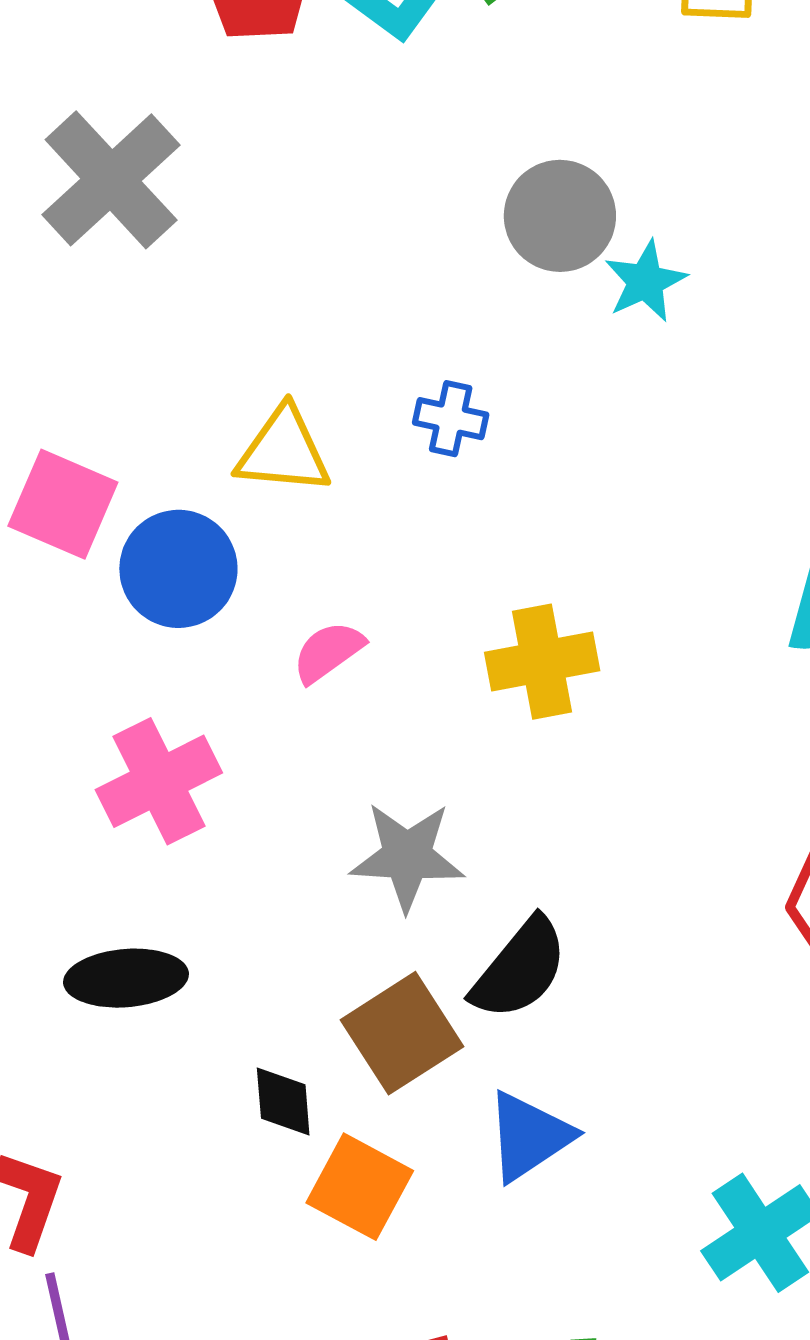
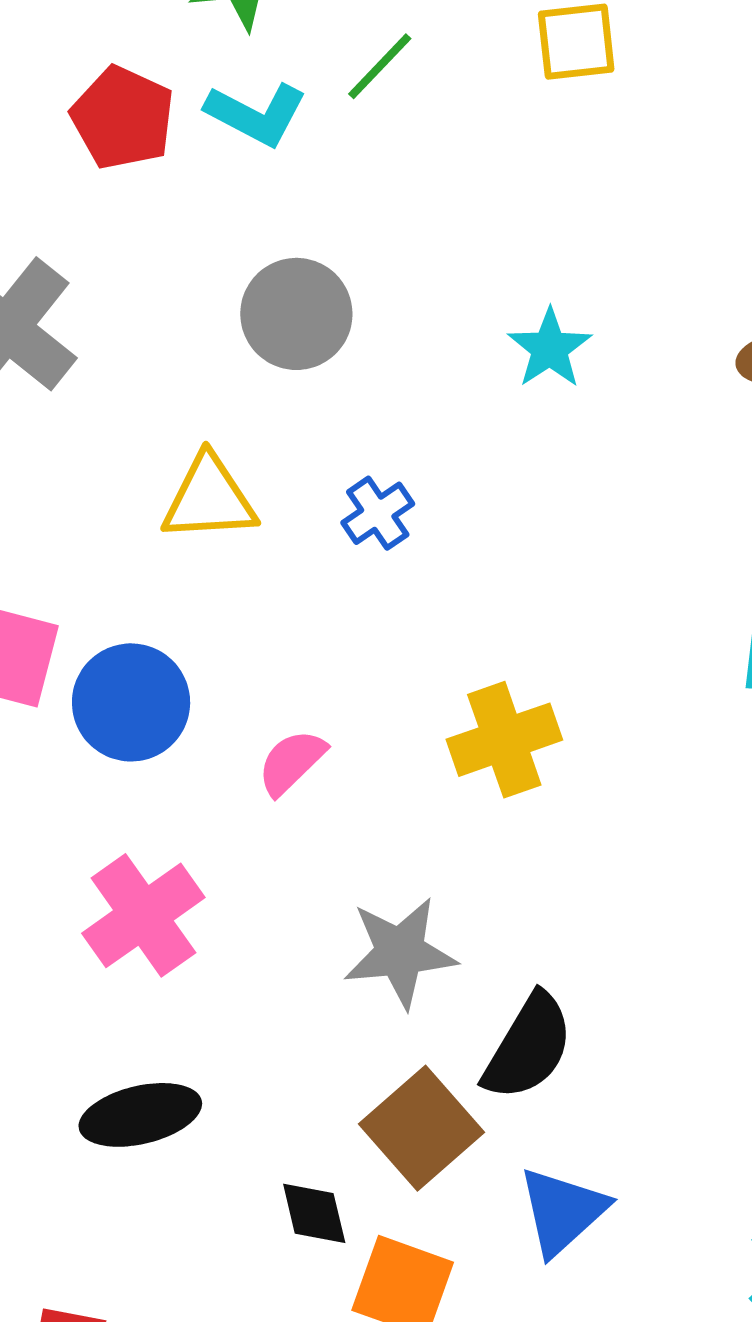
gray circle: (560, 216) -> (296, 314), moved
blue cross: (451, 419) -> (378, 513), turned -38
yellow triangle: (283, 451) -> (209, 499), moved

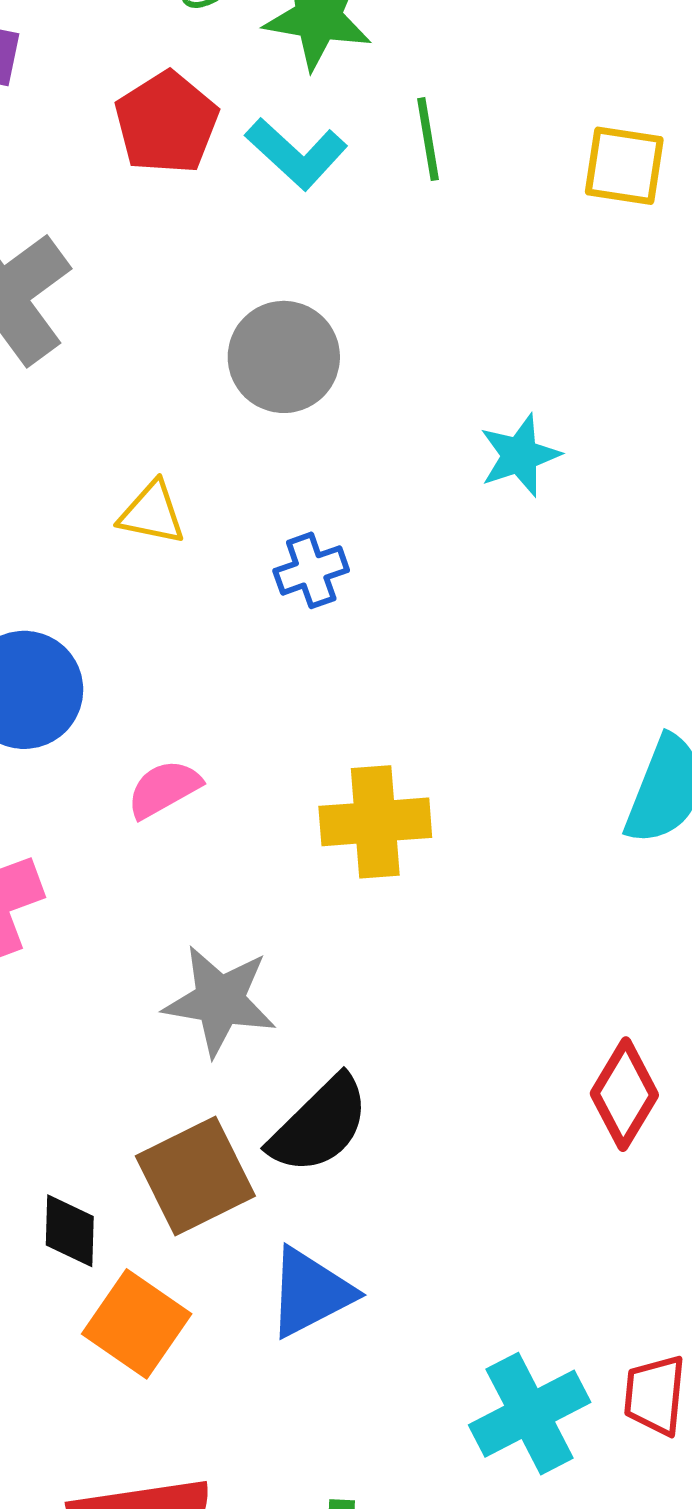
green line: (380, 66) -> (428, 139), turned -68
yellow triangle: (209, 499) -> (152, 513), size x0.7

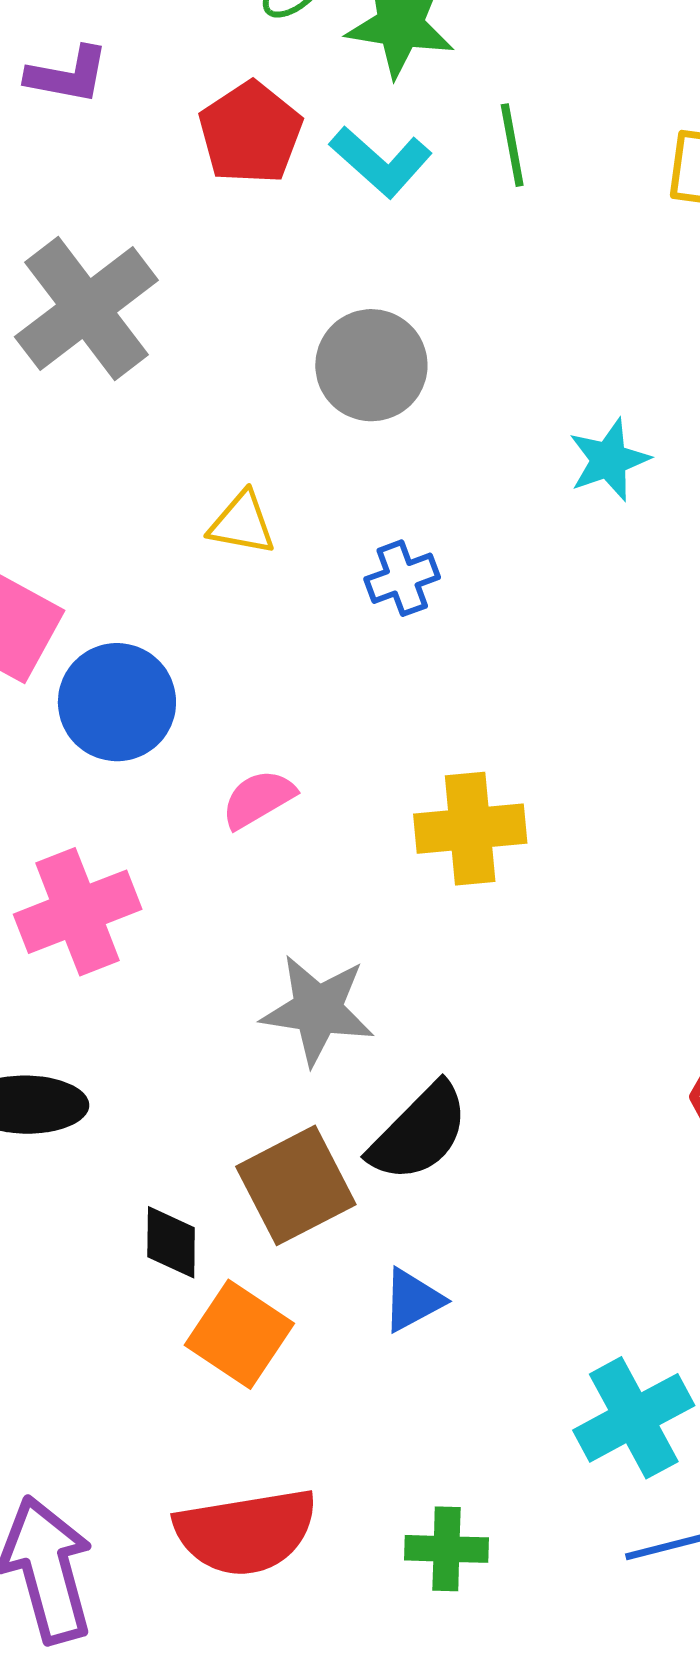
blue triangle: (310, 1292) -> (413, 1300), size x0.7

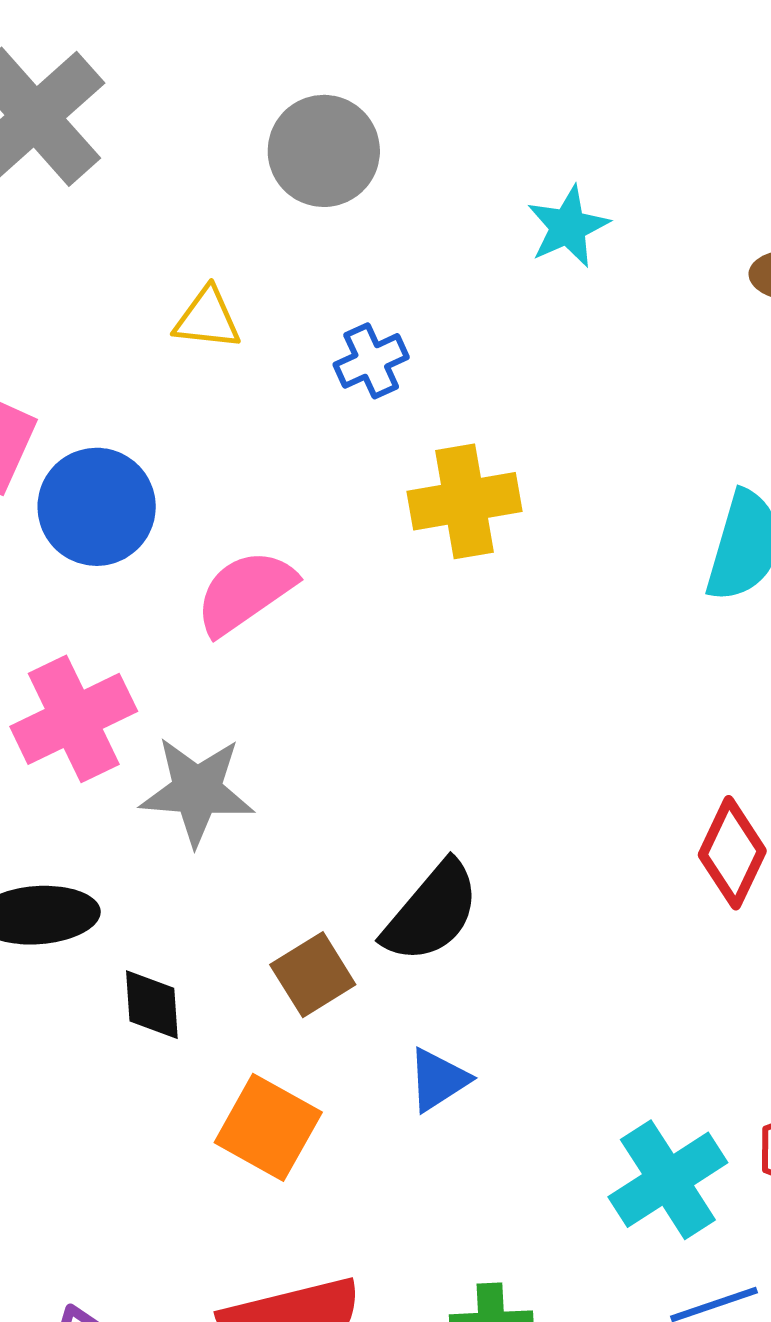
pink semicircle: (258, 799) -> (245, 592), size x1.4
yellow cross: (470, 829) -> (464, 501), moved
gray star: (318, 1010) -> (197, 791), moved
brown square: (296, 1185) -> (313, 975), size x0.7
black diamond: (171, 1242) -> (152, 1005), moved

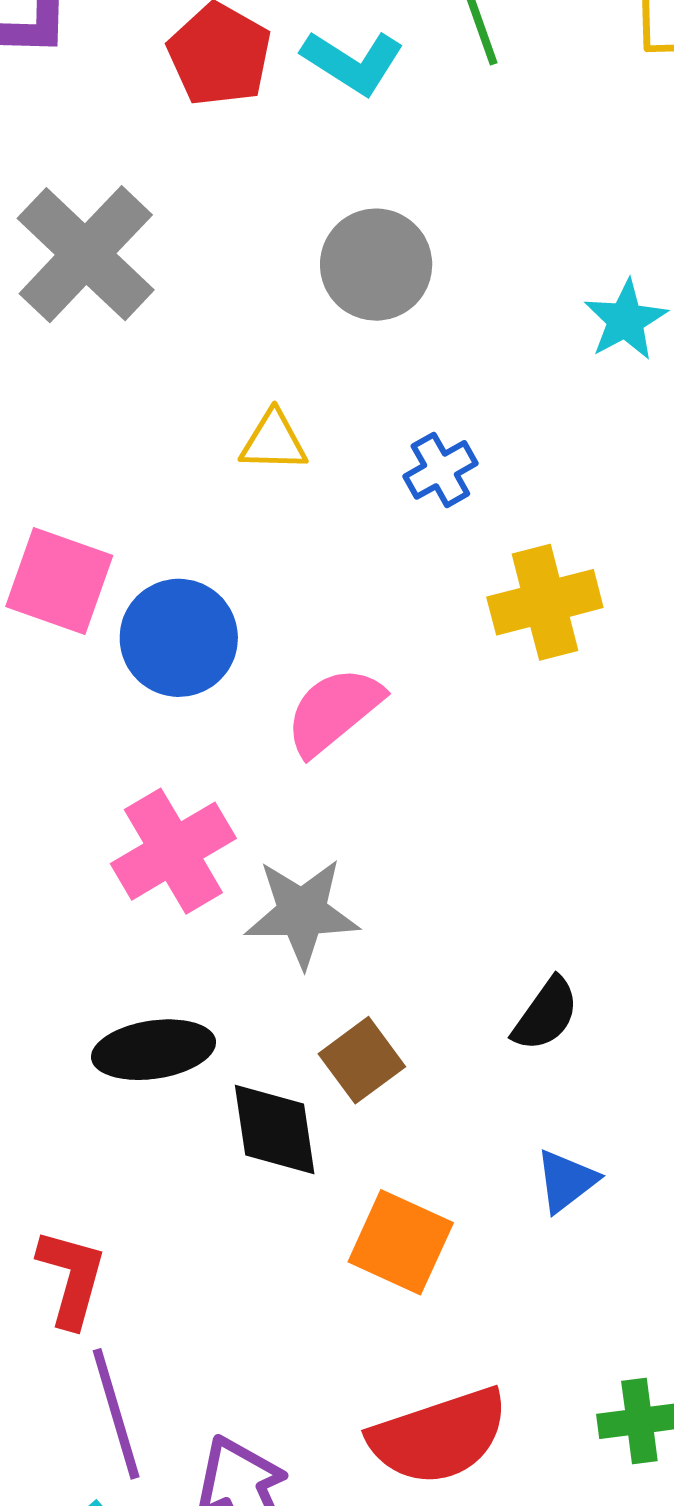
black semicircle: (431, 912) -> (546, 1014), size x0.7
brown square: (313, 975) -> (362, 1060), moved
black diamond: (152, 1005) -> (275, 1130), size x1.4

